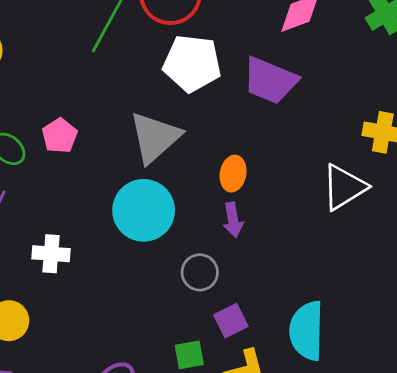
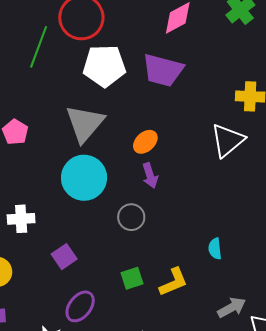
orange ellipse: (233, 174) -> (145, 142), turned 45
purple square: (231, 321) -> (64, 257), moved
cyan semicircle: (307, 331) -> (215, 249), size x0.5

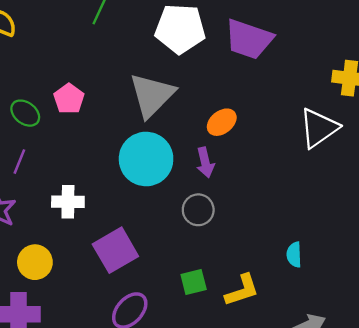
purple arrow: (150, 176) -> (205, 162), moved
purple square: (64, 257) -> (115, 250), size x1.5

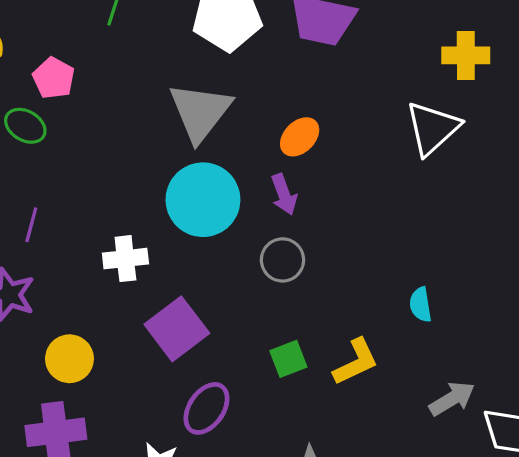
pink pentagon: (69, 99) -> (54, 78), moved
green ellipse: (25, 113) -> (25, 126), moved
white cross: (68, 202) -> (125, 259), moved

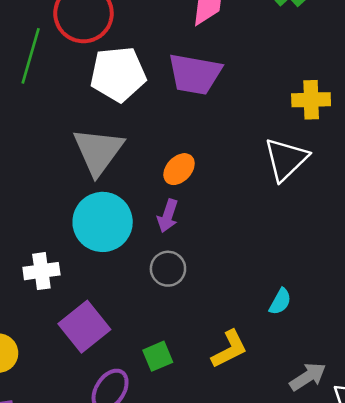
purple arrow: (284, 194) -> (168, 216), turned 40
cyan semicircle: (420, 305) -> (280, 302), turned -140
green square: (288, 359) -> (158, 356), moved

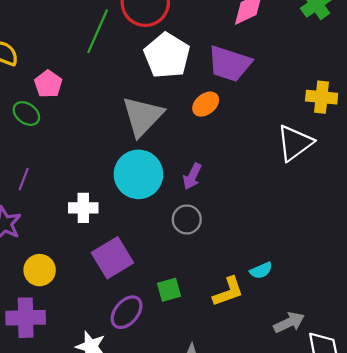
white pentagon: (118, 74) -> (167, 56), turned 30
orange ellipse: (179, 169) -> (206, 104), moved
cyan semicircle: (280, 302) -> (261, 270), moved, turned 30

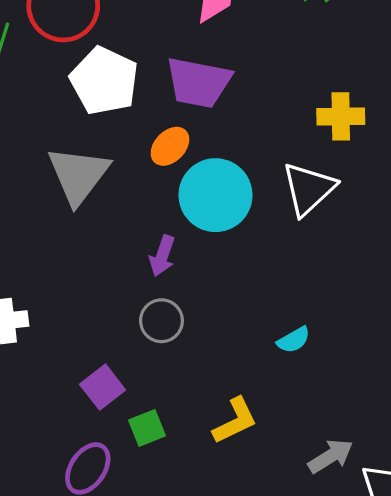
cyan circle: (138, 174) -> (216, 195), moved
purple square: (112, 258) -> (103, 387), moved, size x0.7
cyan semicircle: (261, 270) -> (294, 340), moved

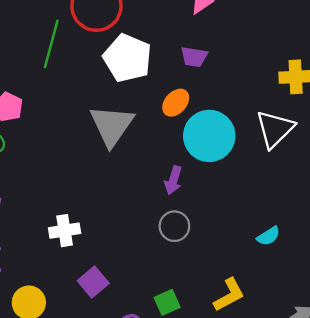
purple trapezoid: (198, 82) -> (194, 57), size x0.6
purple square: (103, 387) -> (93, 282), moved

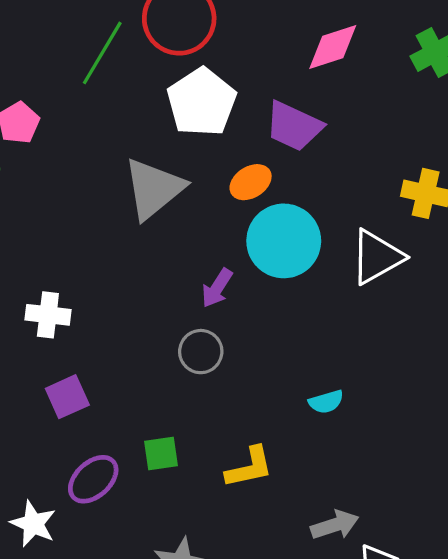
purple trapezoid: (194, 57) -> (294, 126), size x1.5

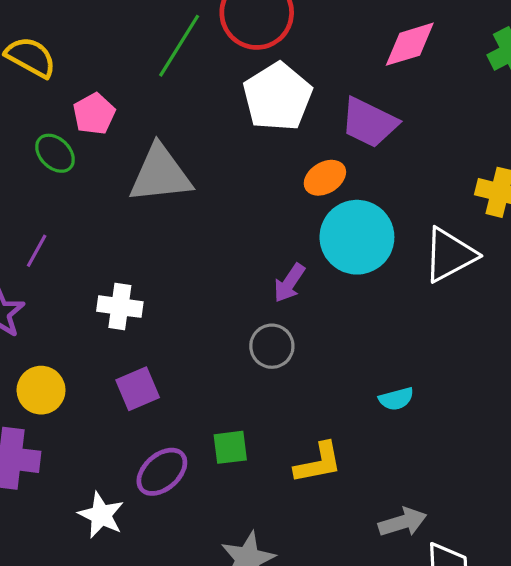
gray triangle: (154, 189) -> (160, 174), moved, turned 32

